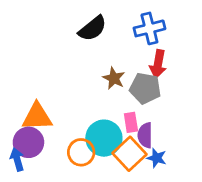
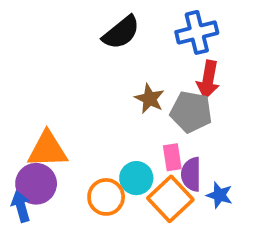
cyan circle: (104, 138) -> (136, 178), size x0.7
blue star: (157, 158) -> (219, 195), moved

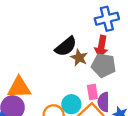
black semicircle: (121, 32) -> (66, 46), moved
red arrow: (208, 80) -> (101, 46), moved

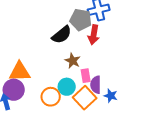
brown star: (79, 58) -> (73, 61), moved
gray pentagon: (104, 65) -> (81, 20), moved

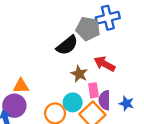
red arrow: (94, 35) -> (105, 64), moved, turned 108
orange triangle: (20, 72) -> (21, 86), size x0.7
blue star: (111, 96) -> (126, 103), moved

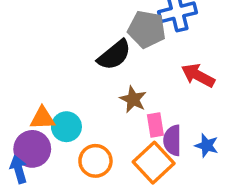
red arrow: (105, 64) -> (198, 75), moved
cyan circle: (73, 102) -> (66, 127), moved

